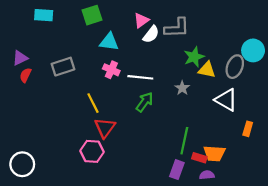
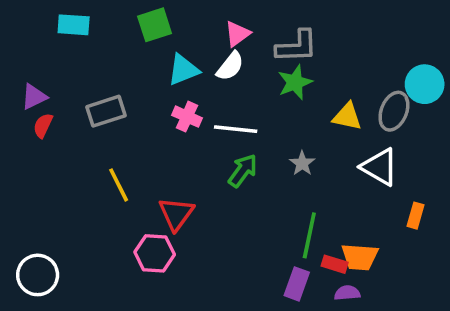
white semicircle: (151, 34) -> (230, 66), moved
cyan triangle: (109, 42) -> (183, 70), turned -30
green star: (194, 57) -> (295, 82), moved
gray star: (182, 88) -> (302, 163), moved
yellow line: (93, 103) -> (119, 185), moved

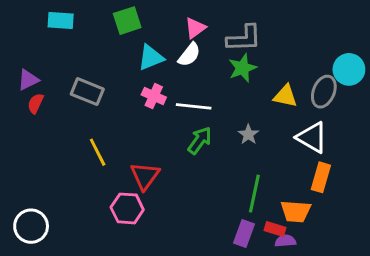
gray rectangle: (106, 111) -> (87, 92), turned 40
orange rectangle: (416, 216) -> (321, 177), moved, size x1.4
red rectangle: (335, 264) -> (275, 229), moved

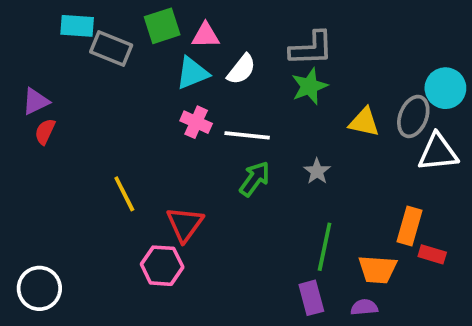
pink triangle: (195, 28) -> (206, 35), moved, turned 35
gray rectangle: (87, 92) -> (111, 48), moved
white triangle: (312, 137) -> (438, 152), moved, turned -36
red rectangle: (275, 229) -> (432, 254), moved
purple rectangle: (244, 234) -> (311, 298), turned -35

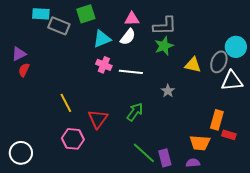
pink triangle: (206, 35) -> (132, 19), moved
green arrow: (255, 179) -> (135, 112), moved
green line: (325, 247) -> (144, 153), moved, turned -60
pink hexagon: (162, 266) -> (73, 139), moved

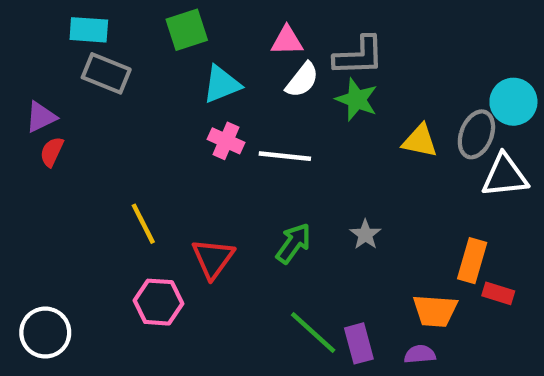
gray rectangle: (59, 26) -> (106, 73), moved
white semicircle: (128, 37) -> (302, 80), moved
green star: (164, 46) -> (357, 100), turned -30
gray star: (168, 91) -> (365, 235), moved

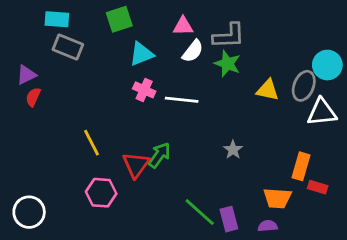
green arrow: (294, 243) -> (159, 155), moved

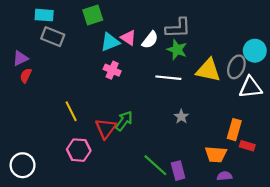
pink triangle: (183, 26) -> (128, 38), moved, turned 35
yellow triangle: (268, 90) -> (208, 70), size x1.4
white line: (182, 100) -> (168, 78), moved
purple semicircle: (268, 226) -> (225, 176), moved

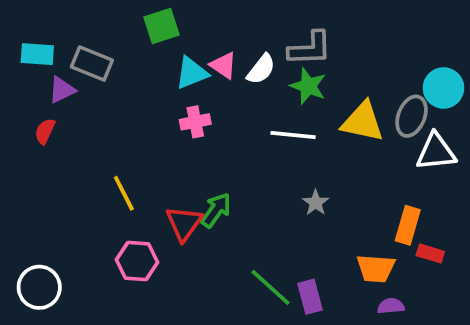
cyan rectangle: (44, 15) -> (37, 54), moved
purple triangle: (20, 58) -> (62, 90), moved
pink cross: (112, 70) -> (195, 122), turned -35

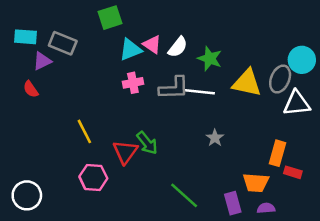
gray L-shape: (310, 48) -> (174, 88), moved
red semicircle: (45, 131) -> (31, 89), turned -60
green arrow: (216, 210) -> (147, 143), turned 105
purple rectangle: (310, 297) -> (233, 203), moved

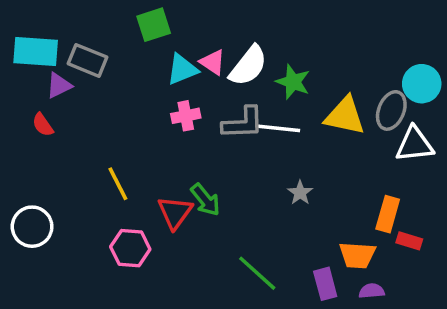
cyan rectangle: (26, 37) -> (36, 51), size x1.4
white semicircle: (178, 47) -> (248, 66), size x1.4
white circle: (27, 195) -> (32, 227), moved

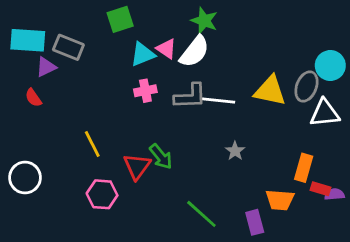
green star: (293, 82) -> (204, 21), moved
purple semicircle: (372, 291) -> (334, 194), moved

